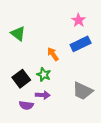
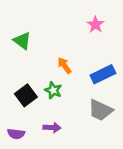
blue rectangle: (81, 44) -> (103, 74), moved
purple arrow: (43, 95) -> (52, 128), moved
purple semicircle: (26, 105) -> (16, 134), moved

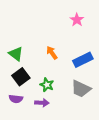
green triangle: (22, 41) -> (16, 54), moved
green star: (53, 90) -> (47, 85), moved
purple semicircle: (16, 134) -> (16, 99), moved

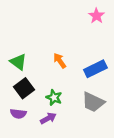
pink star: (77, 20) -> (97, 16), moved
purple arrow: (42, 103) -> (48, 118), turned -32

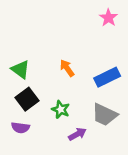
purple arrow: (48, 118) -> (77, 134), moved

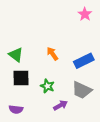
black square: (27, 99) -> (21, 78), turned 36
purple semicircle: (20, 128) -> (16, 109), moved

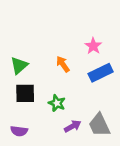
pink star: (85, 14) -> (93, 46), moved
green triangle: (16, 55) -> (19, 65), turned 42
gray trapezoid: (82, 90) -> (99, 125), moved, turned 40

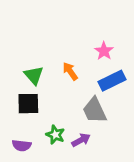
green triangle: (19, 65) -> (34, 75), moved, turned -30
green star: (57, 103) -> (55, 135), moved
gray trapezoid: (99, 125) -> (94, 110), moved

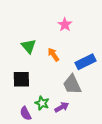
pink star: (104, 51) -> (65, 25), moved
green triangle: (34, 75) -> (29, 46), moved
purple semicircle: (22, 145) -> (26, 113), moved, turned 56

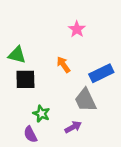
green triangle: (29, 46) -> (17, 55), moved, turned -35
black square: (21, 79) -> (25, 79), moved
green star: (42, 103) -> (41, 114), moved

